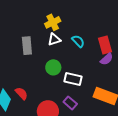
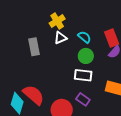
green circle: (53, 67) -> (86, 56), moved
red semicircle: (21, 93) -> (34, 95), size x1.6

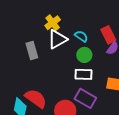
white triangle: (60, 38) -> (57, 39), size x1.5
purple rectangle: (83, 99) -> (85, 98), size x1.5

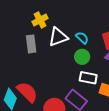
yellow cross: (53, 23) -> (40, 20), moved
white rectangle: (83, 74) -> (88, 78), moved

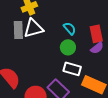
white triangle: (58, 37) -> (33, 28), moved

